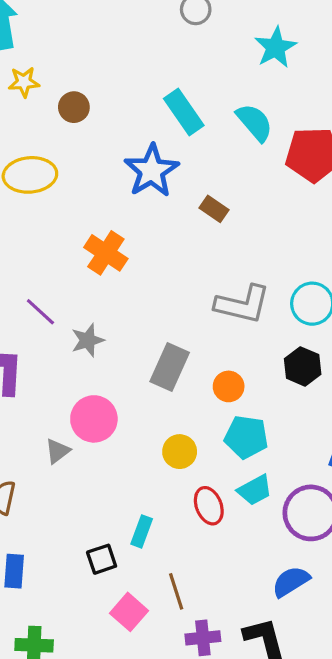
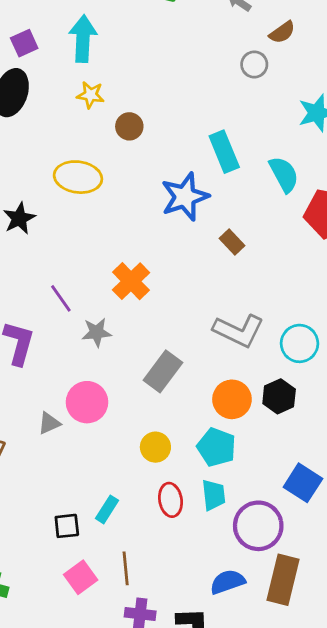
orange cross: (106, 253) -> (131, 281), moved
orange circle: (229, 386) -> (232, 399), moved, size x1.4
cyan trapezoid: (255, 490) -> (214, 495), turned -80

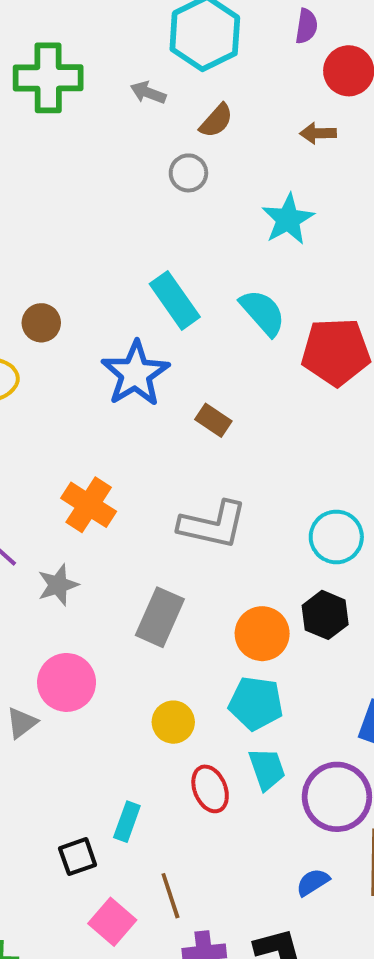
brown circle: (129, 126) -> (41, 323), moved
gray L-shape: (239, 331) -> (213, 525), moved
blue semicircle: (228, 582) -> (313, 882), size x0.7

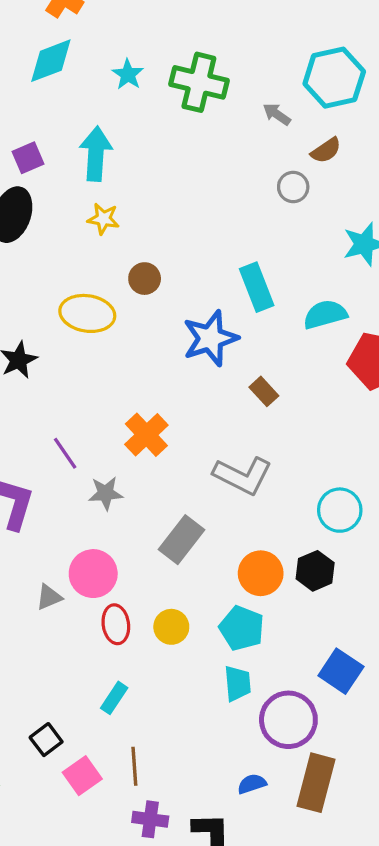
cyan semicircle: (263, 313) -> (325, 314), turned -78
red ellipse: (210, 789) -> (116, 624), moved
black square: (78, 857) -> (46, 740), moved, turned -32

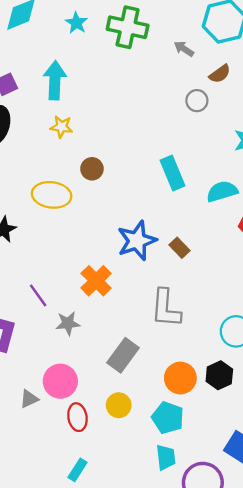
blue star: (210, 338) -> (137, 241), moved
gray L-shape: (243, 476) -> (166, 308), turned 69
yellow circle: (171, 627) -> (119, 405), moved

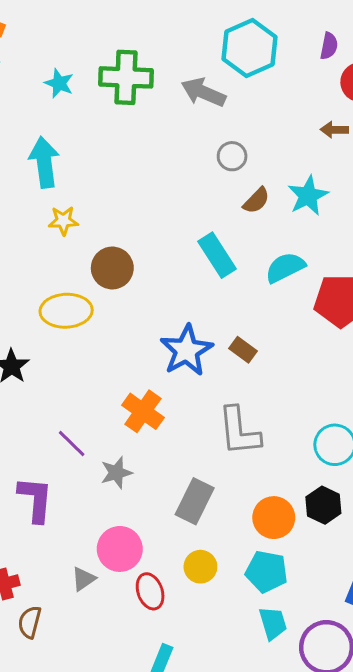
gray arrow: (184, 49) -> (203, 92), size x1.6
brown semicircle: (220, 74) -> (256, 201), moved
brown circle: (92, 169) -> (112, 268), size x1.4

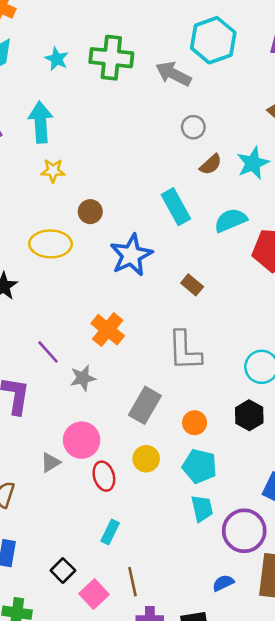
brown circle: (112, 268) -> (90, 212), size x0.7
blue star: (186, 350) -> (131, 255), moved
orange circle: (274, 518) -> (195, 423), moved, size x0.7

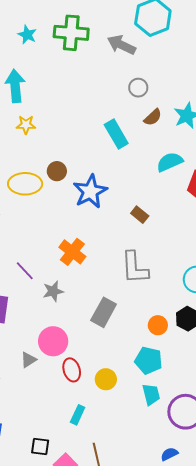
cyan rectangle: (176, 207) -> (116, 134), moved
brown circle: (90, 212) -> (57, 171), moved
orange circle: (195, 423) -> (158, 325), moved
yellow circle: (146, 459) -> (106, 379), moved
black square: (63, 570) -> (40, 447), turned -36

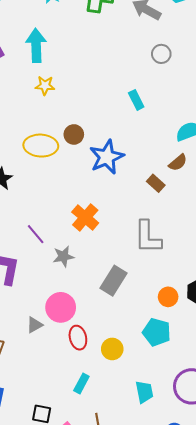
brown semicircle: (153, 117) -> (178, 163), moved
cyan rectangle: (116, 134) -> (136, 100), size x0.7
cyan trapezoid: (151, 394) -> (144, 392), moved

